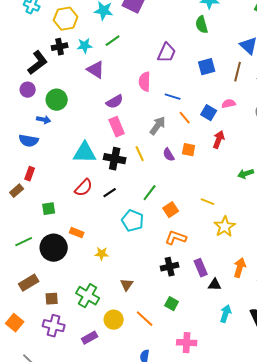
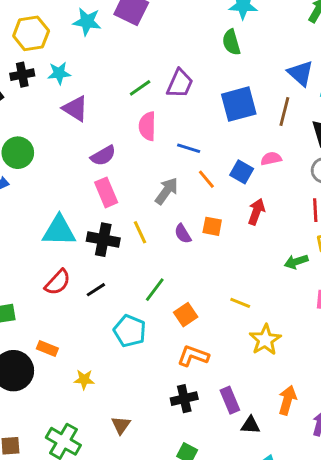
green line: (113, 41) -> (140, 88), moved
blue square: (207, 67) -> (239, 104), size x1.4

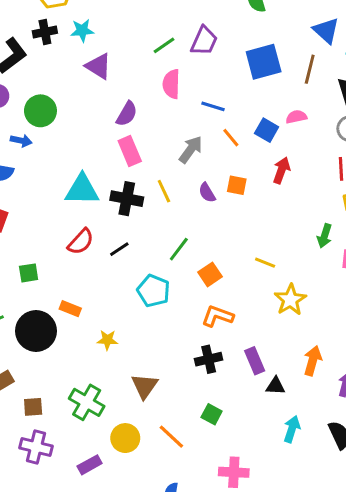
purple semicircle: (103, 156) -> (127, 114), turned -30
green arrow: (296, 262) -> (325, 236), moved, turned -55
brown triangle: (121, 425) -> (145, 386), size x1.4

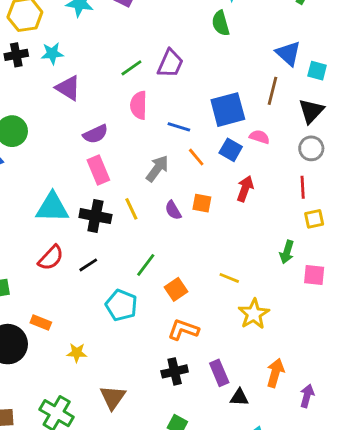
blue square: (264, 62) -> (228, 110), moved
purple semicircle: (127, 114) -> (95, 134), turned 35
pink semicircle: (296, 117) -> (259, 137), turned 30

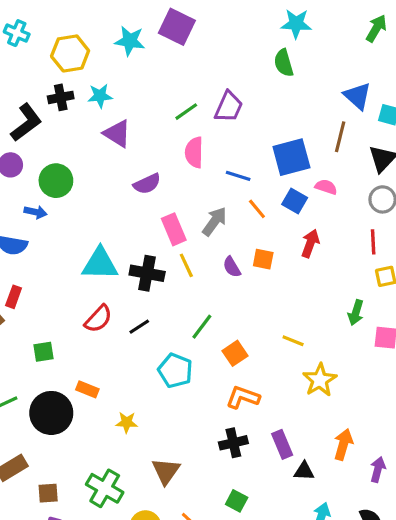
pink rectangle: (98, 170) -> (174, 229), moved

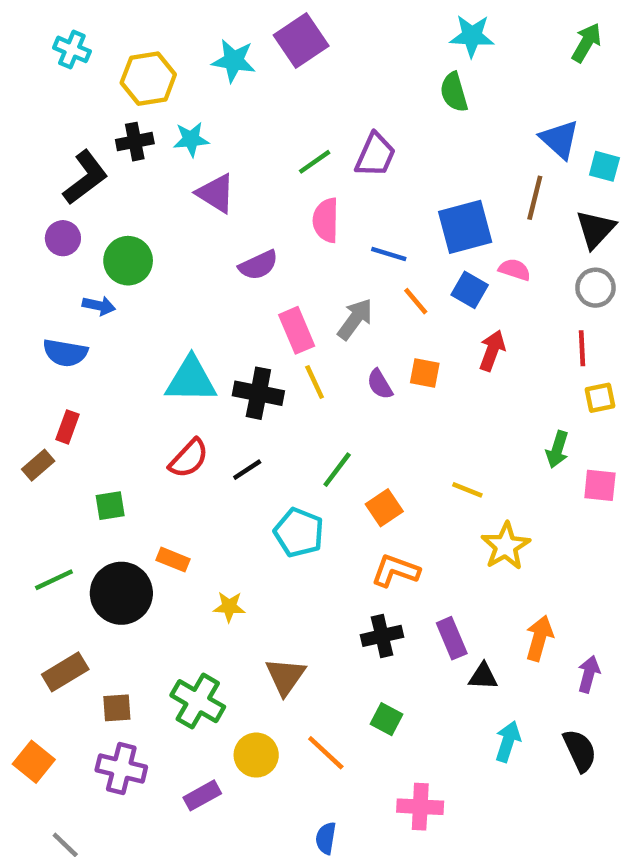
purple square: (177, 27) -> (301, 40), turned 30

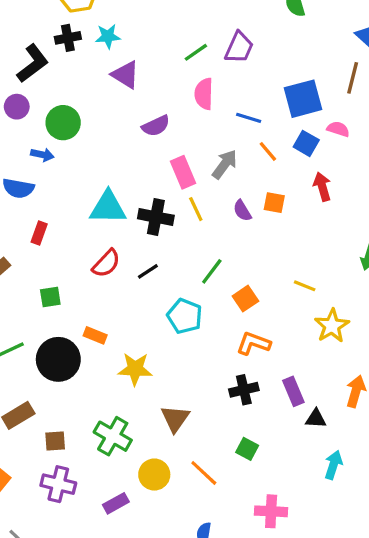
red arrow: (492, 351) -> (322, 187), turned -36
red rectangle: (67, 427) -> (39, 233), moved
yellow star: (229, 607) -> (135, 369), size x1.5

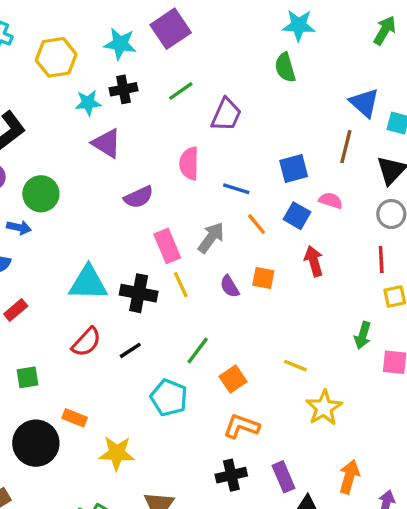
black cross: (68, 38) -> (123, 89), moved
green line: (196, 52) -> (181, 91), moved
blue square: (303, 99) -> (294, 169), size x0.7
red rectangle: (39, 233) -> (16, 310), turned 30

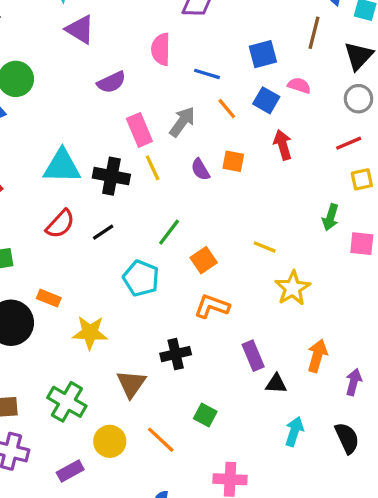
red line: (381, 259) -> (349, 143), turned 70
black cross: (231, 475) -> (176, 354), moved

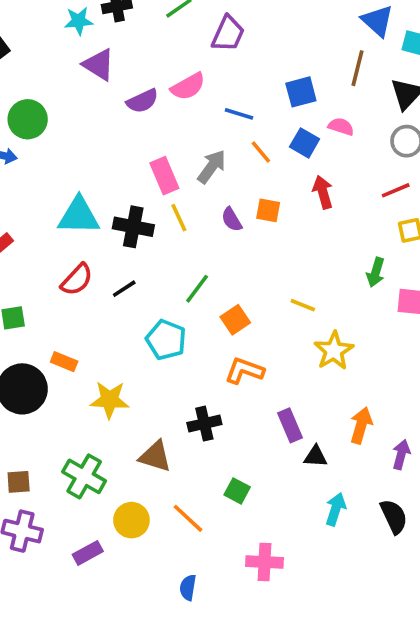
pink semicircle: (161, 49) -> (188, 86), turned -120
purple semicircle: (111, 82) -> (142, 101), moved
brown triangle: (131, 384) -> (155, 456), turned -48

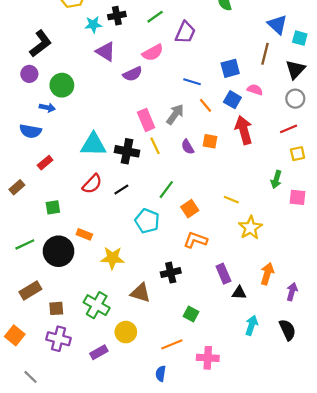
pink semicircle: (188, 86) -> (153, 53), moved
red arrow: (323, 192) -> (244, 130), size x1.4
orange line: (188, 518) -> (172, 344), moved, turned -65

